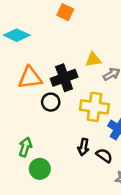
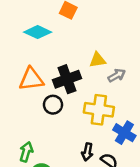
cyan diamond: (17, 35) -> (38, 32), moved

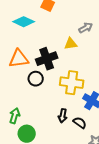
gray arrow: (117, 75) -> (86, 28), moved

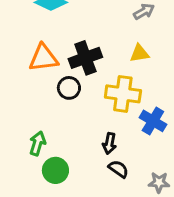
yellow triangle: (71, 44) -> (139, 53), moved
black semicircle: (80, 123) -> (118, 169), moved

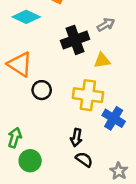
orange triangle: (43, 58) -> (20, 64), turned 40
black cross: (85, 58) -> (75, 40), moved
gray star: (159, 182) -> (119, 171), turned 30

